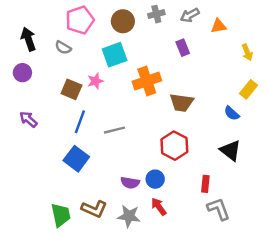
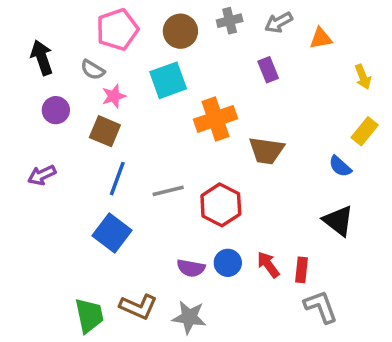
purple circle: (22, 73) -> (56, 110), moved
pink star: (95, 81) -> (114, 96), moved
purple arrow: (28, 119) -> (42, 175), turned -66
red hexagon: (174, 146) -> (221, 205), moved
red arrow: (159, 207) -> (268, 265), moved

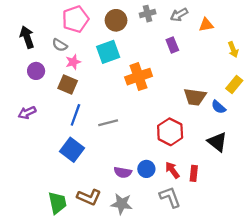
brown trapezoid: (266, 151) -> (195, 97), moved
red hexagon: (221, 205) -> (170, 132), moved
gray L-shape: (321, 307) -> (170, 197), moved

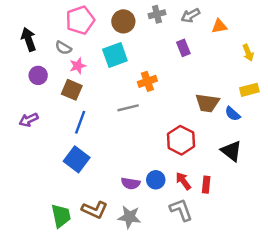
orange cross: (139, 77) -> (147, 81), size x0.7
yellow rectangle: (234, 84) -> (249, 90), turned 36
gray line: (108, 123) -> (128, 108), moved

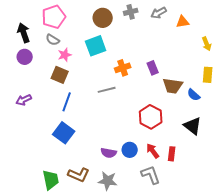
pink pentagon: (80, 20) -> (54, 17), moved
purple rectangle: (183, 48) -> (153, 68), moved
purple circle: (38, 75) -> (25, 57), moved
yellow rectangle: (249, 90) -> (208, 75), turned -70

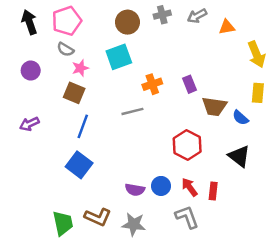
black arrow: (24, 33) -> (29, 22), moved
yellow arrow: (207, 44) -> (257, 54), size x1.5

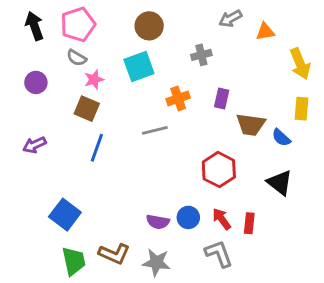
gray cross: (162, 15) -> (201, 55), moved
purple rectangle: (190, 84) -> (222, 98), turned 35
blue square: (79, 165) -> (65, 215), moved

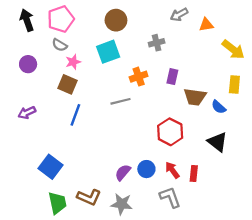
yellow arrow: (300, 64) -> (233, 49), turned -30
purple semicircle: (158, 222) -> (123, 172), turned 120

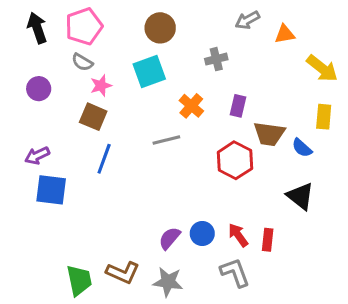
orange cross: (139, 77) -> (191, 106), turned -30
red hexagon: (170, 132) -> (235, 160), moved
blue square: (51, 167) -> (51, 190), moved, turned -30

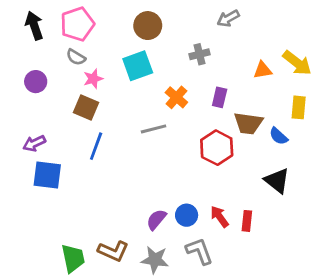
orange triangle: (285, 34) -> (263, 70), moved
gray L-shape: (235, 272) -> (199, 251), moved

